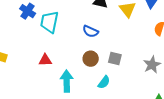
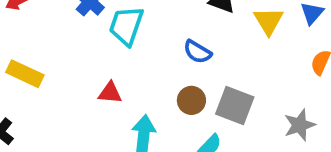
gray square: (115, 58) -> (235, 106), size x1.5

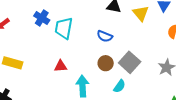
gray square: (235, 106) -> (130, 62), turned 30

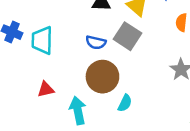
gray square: (130, 62) -> (127, 36), moved
brown circle: (106, 63) -> (102, 77), size x1.6

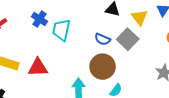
red triangle: (46, 89) -> (38, 67), moved, size x1.5

